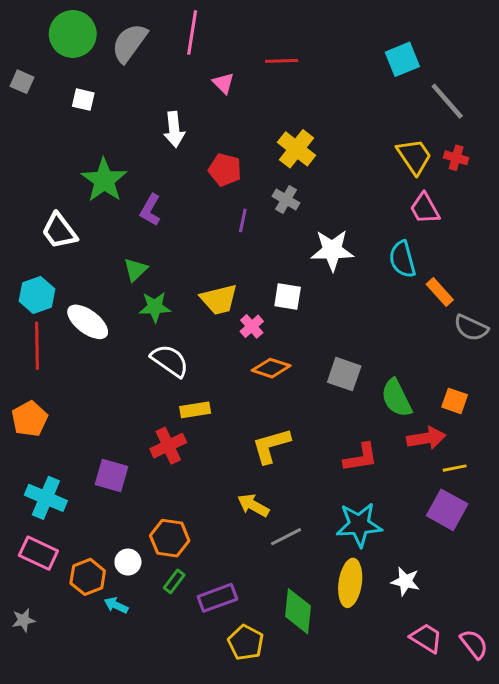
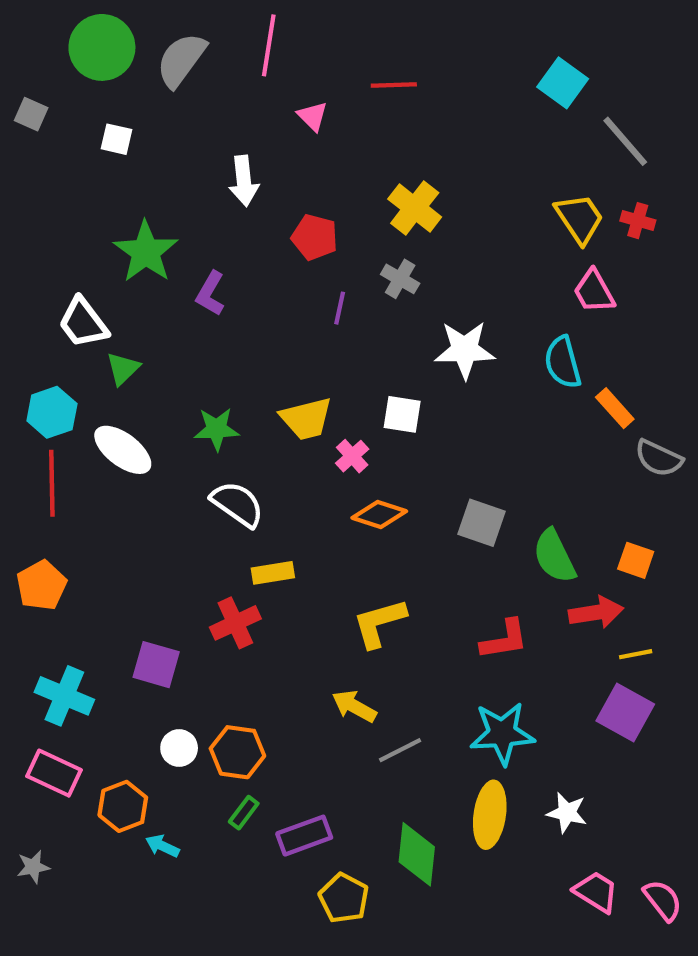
cyan square: (402, 59) -> (563, 83), turned -32
green triangle: (135, 270) -> (123, 369), moved
white circle: (128, 562) -> (179, 748), moved

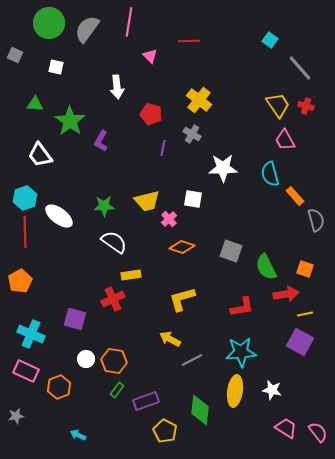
cyan square: (563, 83) -> (270, 40), size x0.7
green triangle: (123, 369) -> (35, 104), moved, turned 48
gray semicircle: (659, 458) -> (316, 220), turned -130
cyan arrow: (162, 846) -> (78, 435), moved

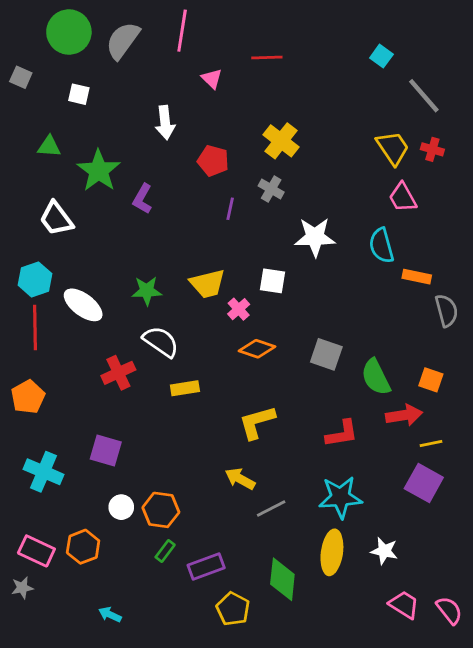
orange rectangle: (295, 196) -> (417, 277), turned -36
red cross: (113, 299) -> (118, 373), moved
pink rectangle: (26, 371) -> (36, 551), moved

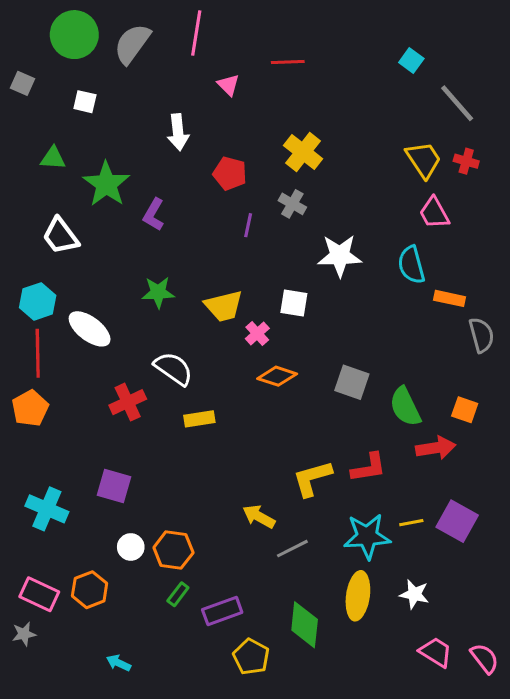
green star: (147, 291) -> (158, 292), moved
orange pentagon: (28, 397) -> (30, 408), moved
yellow L-shape: (257, 422) -> (312, 478), moved
yellow line: (431, 443) -> (411, 523), moved

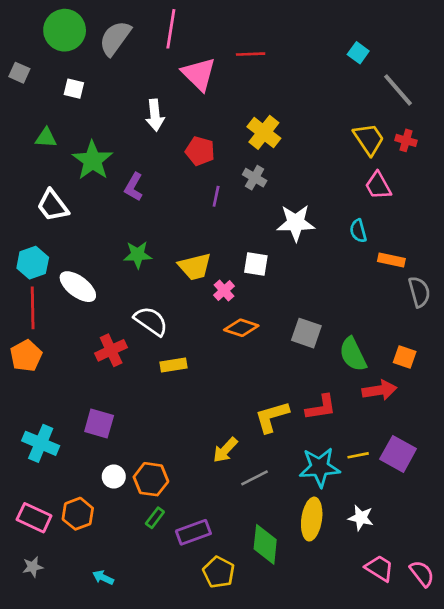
pink triangle: (228, 85) -> (199, 74), size x1.8
cyan semicircle: (411, 265) -> (358, 231), size x0.7
yellow arrow: (259, 516) -> (225, 450), turned -76
gray star: (24, 634) -> (33, 567), moved

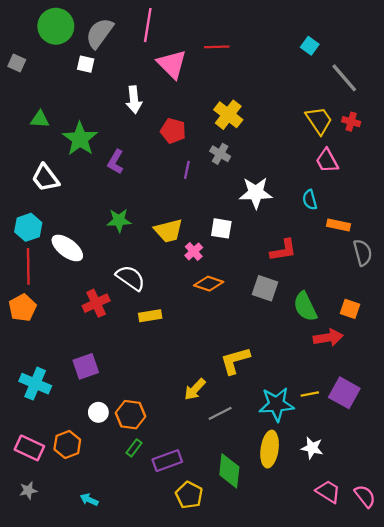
white square: (74, 89) -> (86, 64), moved
red L-shape: (321, 407) -> (283, 250), moved
purple square: (99, 423) -> (86, 366), turned -35

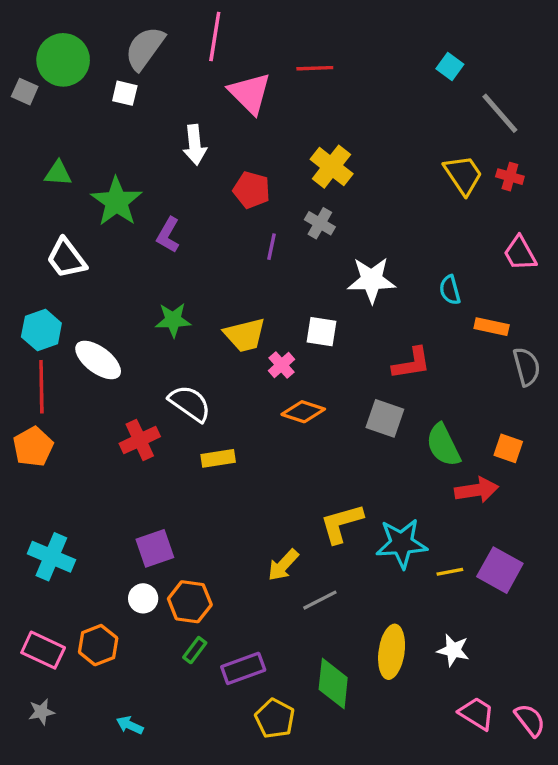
green circle: (56, 26) -> (63, 60), moved
pink trapezoid: (327, 161) -> (520, 253), moved
purple square: (86, 366) -> (155, 548), moved
cyan star: (276, 404) -> (402, 543), moved

